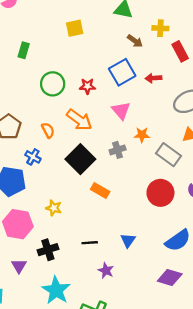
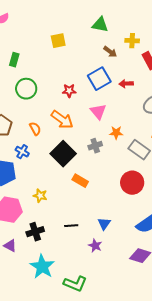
green circle: (53, 84) -> (26, 89), moved
purple triangle: (19, 266) -> (10, 246), turned -32
purple star: (106, 271) -> (95, 246), moved

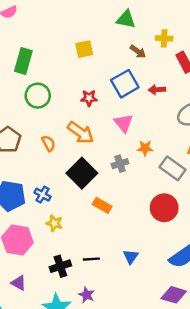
yellow square: (58, 41) -> (84, 49), moved
green rectangle: (14, 60) -> (23, 61), size x1.5
blue cross: (22, 152) -> (42, 195), moved
black cross: (35, 232) -> (60, 266), moved
purple star: (95, 246) -> (87, 295), moved

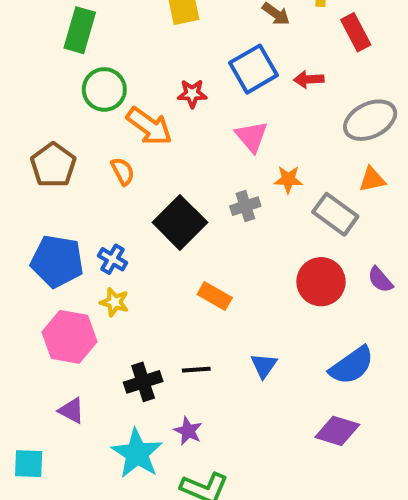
orange arrow: (81, 133) -> (149, 126), moved
orange rectangle: (102, 205) -> (215, 296), moved
yellow star: (54, 223) -> (114, 302), moved

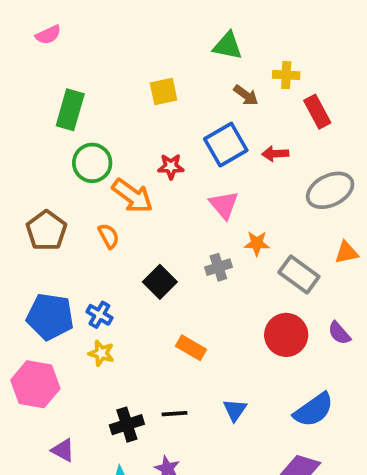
orange triangle: (372, 179) -> (347, 253), moved
black square: (180, 222) -> (160, 282), size x0.7
pink hexagon: (70, 337) -> (35, 384), moved

